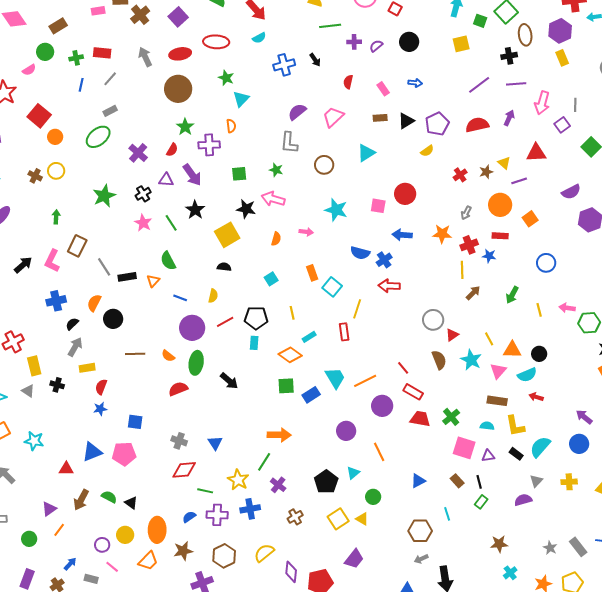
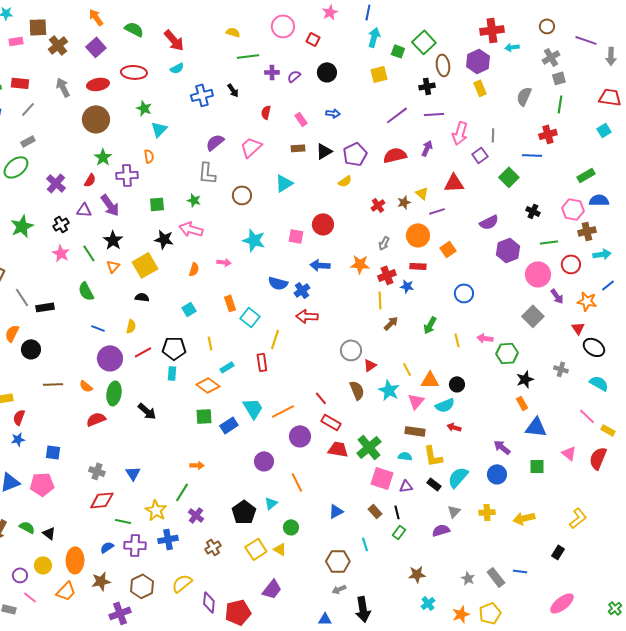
orange triangle: (153, 281) -> (113, 266), moved
green cross: (451, 417) -> (369, 447), size x1.4
orange arrow: (279, 435) -> (197, 465), size x0.6

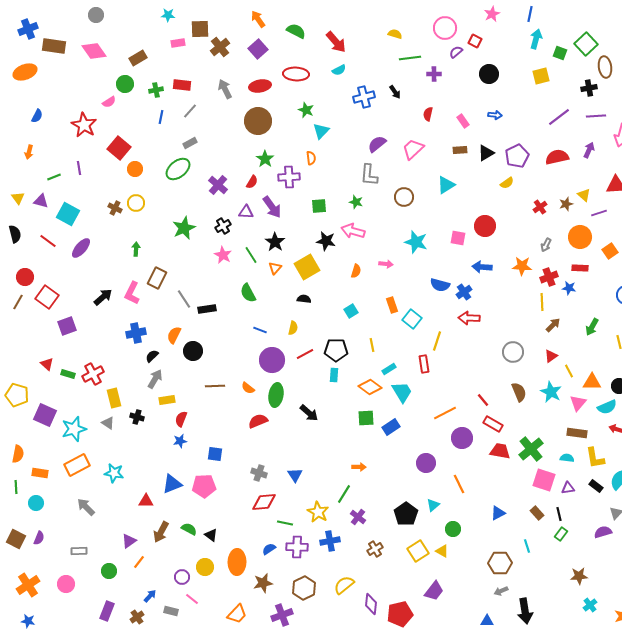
purple semicircle: (294, 76) -> (456, 52), moved
red triangle: (370, 365) -> (551, 356), moved
cyan trapezoid: (253, 408) -> (402, 392), moved
orange trapezoid: (66, 591) -> (237, 614), moved

